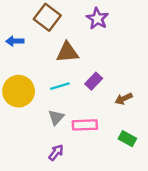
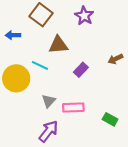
cyan line: (60, 86) -> (40, 65), moved, turned 42
brown arrow: (124, 99) -> (115, 59), moved
purple arrow: (56, 152) -> (49, 131), size x1.5

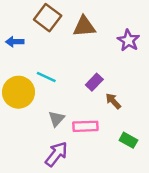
purple star: (84, 16) -> (128, 40), moved
brown triangle: (58, 45) -> (84, 26), moved
brown arrow: (115, 59) -> (113, 101), moved, turned 72

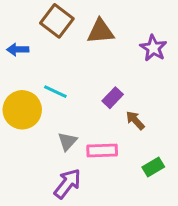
green rectangle: (128, 140) -> (153, 167), turned -60

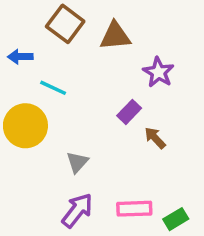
purple star: (153, 48) -> (158, 72), moved
cyan line: (55, 92) -> (53, 88), moved
pink rectangle: (102, 150) -> (134, 209), moved
green rectangle: (153, 167) -> (176, 219), moved

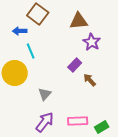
brown triangle: (115, 36) -> (79, 21), moved
blue arrow: (20, 57) -> (20, 31), moved
cyan line: (53, 88) -> (31, 51), turned 42

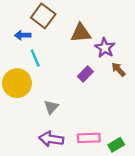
brown triangle: (79, 21) -> (81, 33), moved
brown arrow: (90, 80) -> (118, 69), moved
purple arrow: (45, 122) -> (51, 139), turned -120

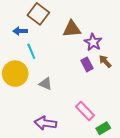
purple rectangle: (85, 74) -> (87, 64), moved, turned -72
gray triangle: (51, 107) -> (46, 84), moved, turned -48
pink rectangle: (89, 138) -> (85, 111), moved, turned 48

